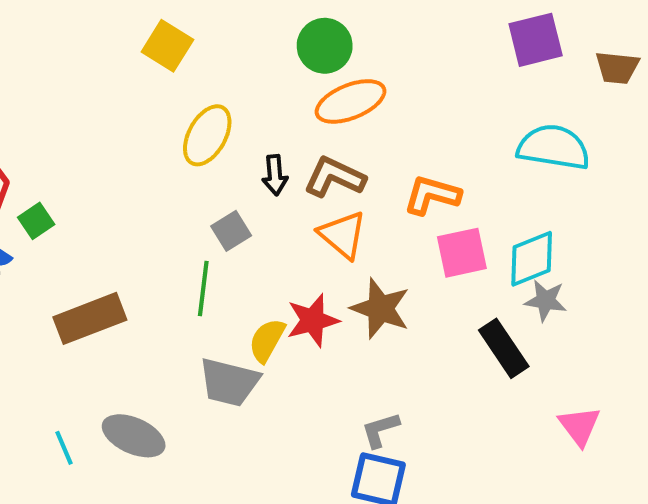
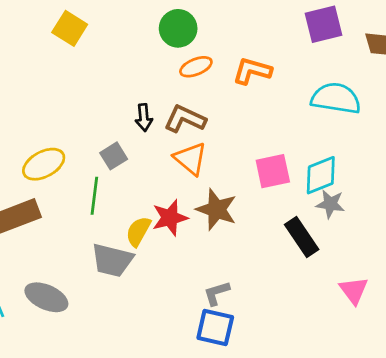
orange ellipse: (351, 101) -> (196, 67), size x0.7
yellow ellipse: (207, 135) -> (44, 164), moved, turned 33
orange L-shape: (432, 195) -> (252, 71), moved

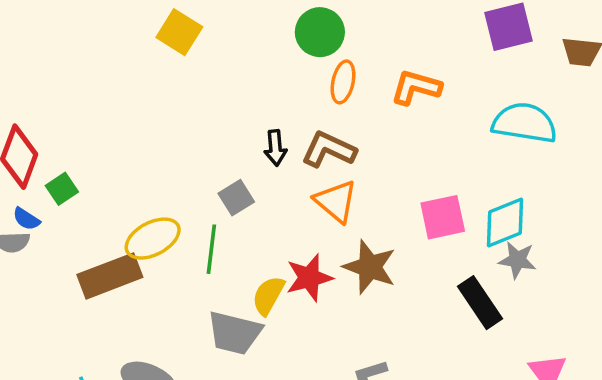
orange ellipse: (196, 67) -> (343, 82), turned -56
yellow ellipse: (44, 164) -> (153, 239), moved

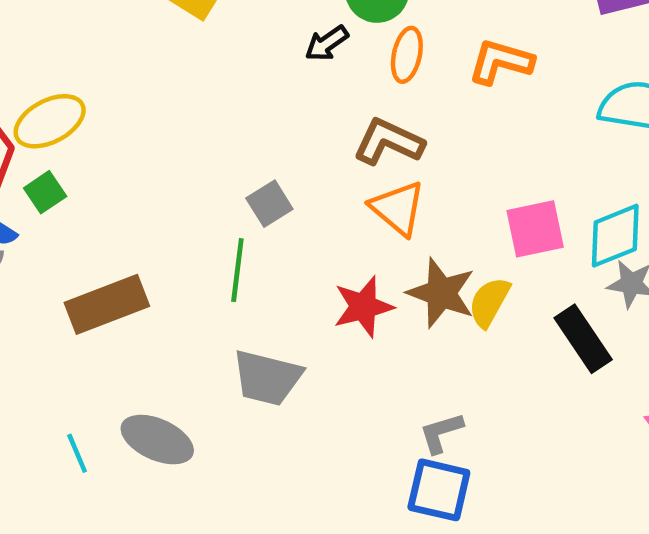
black arrow: (275, 148) -> (327, 43), moved, turned 60
yellow ellipse: (153, 239) -> (50, 121), moved
yellow semicircle: (268, 295) -> (489, 302), moved

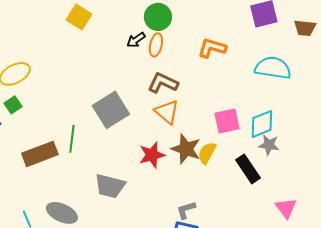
orange ellipse: (407, 55) -> (156, 45), moved
gray square: (269, 204) -> (111, 110), size x1.8
green line: (237, 270) -> (72, 139), moved

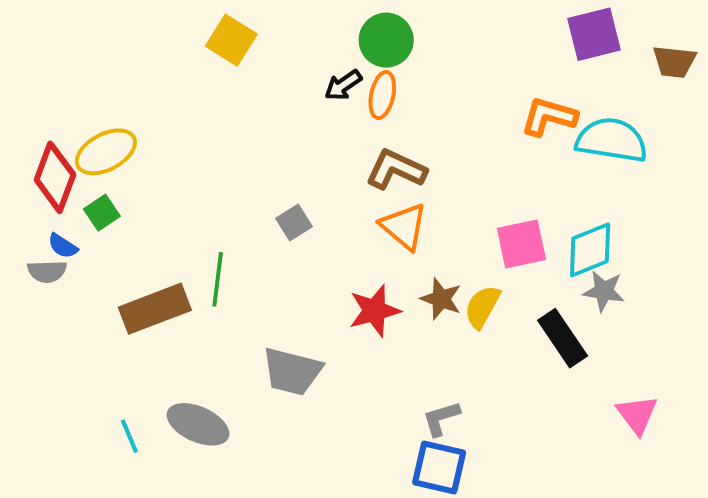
orange L-shape: (212, 48) -> (549, 117), moved
gray square: (111, 110) -> (294, 222), size x0.5
brown star: (186, 149) -> (441, 299), size x0.7

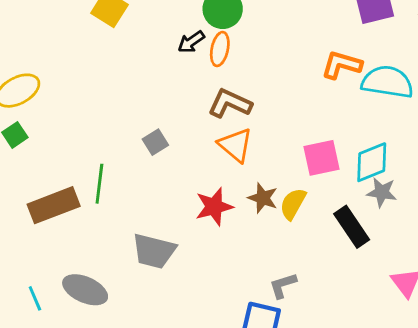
gray L-shape: (441, 418) -> (283, 285), moved

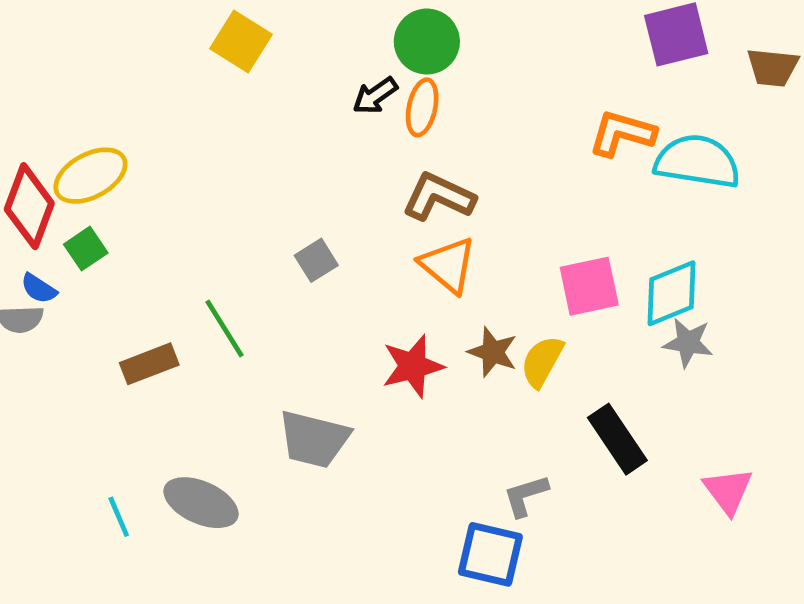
green line: (99, 184) -> (225, 329), turned -39
brown rectangle: (54, 205) -> (149, 364), size x0.7
black rectangle: (352, 227) -> (617, 439), moved

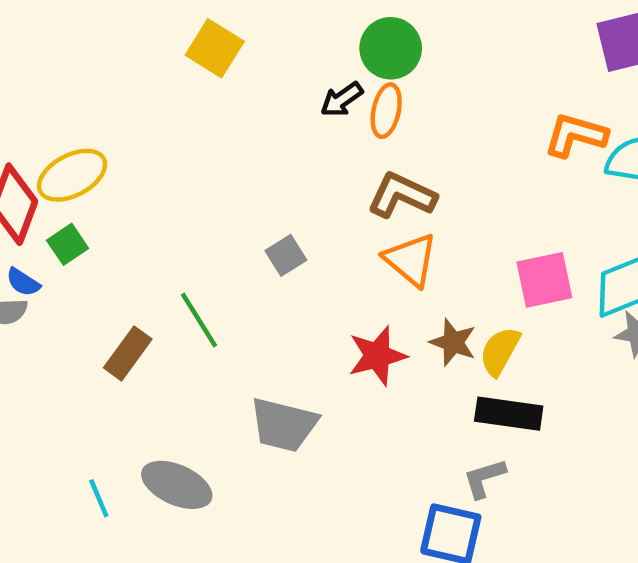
brown rectangle: (149, 364) -> (128, 353), turned -33
black rectangle: (617, 439) -> (509, 414), moved, turned -48

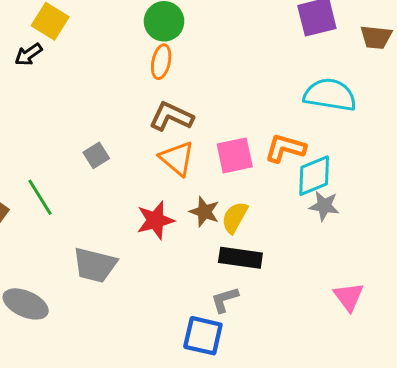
black arrow: (342, 99) -> (28, 54), moved
orange L-shape: (576, 135) -> (285, 148), moved
pink square: (544, 280) -> (235, 155), moved

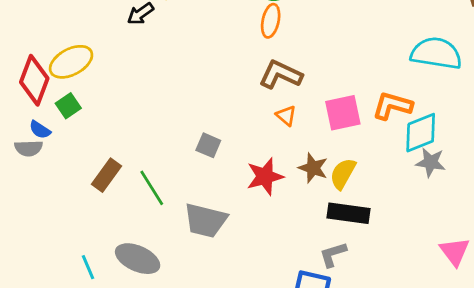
gray square: (96, 155) -> (208, 145), moved, turned -35
orange triangle: (177, 158) -> (286, 116), size x0.6
green line: (40, 197) -> (152, 188), moved

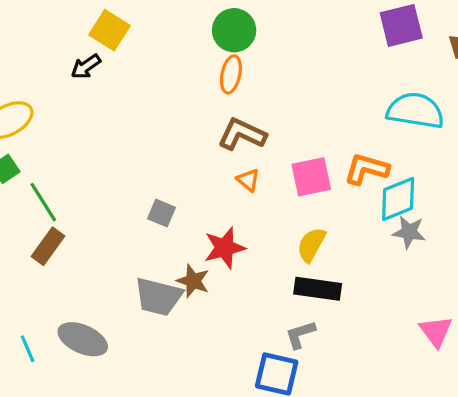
brown star: (313, 168) -> (193, 281), moved
green line: (152, 188) -> (43, 202), moved

